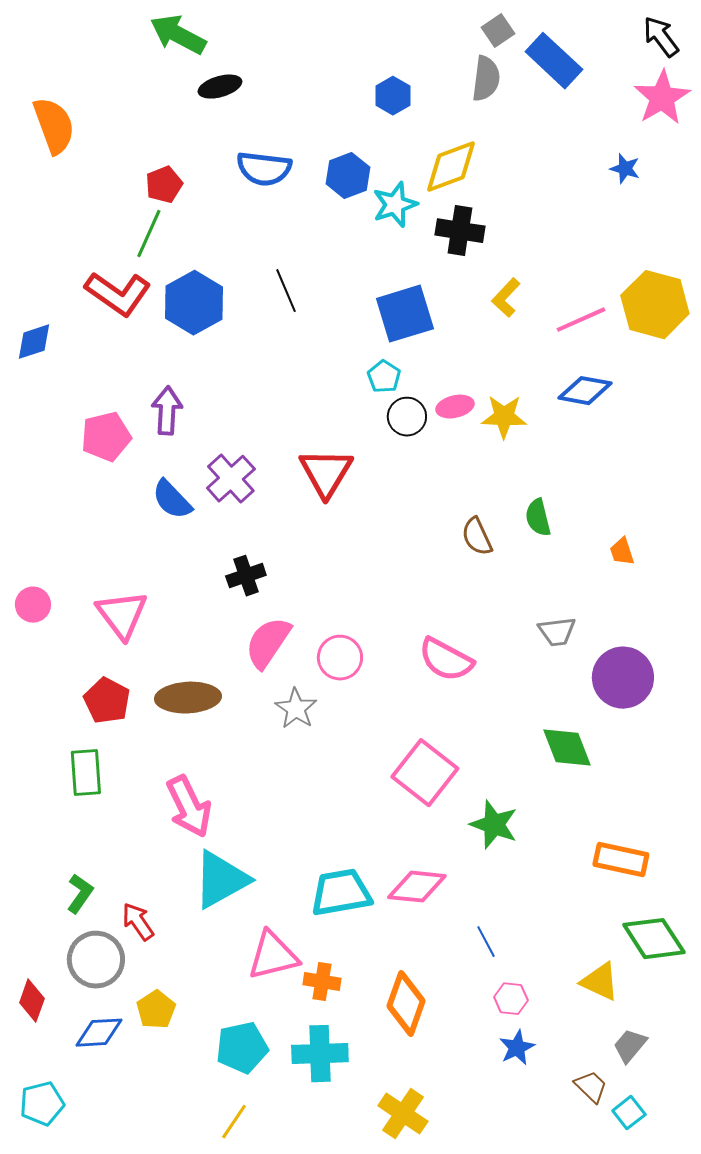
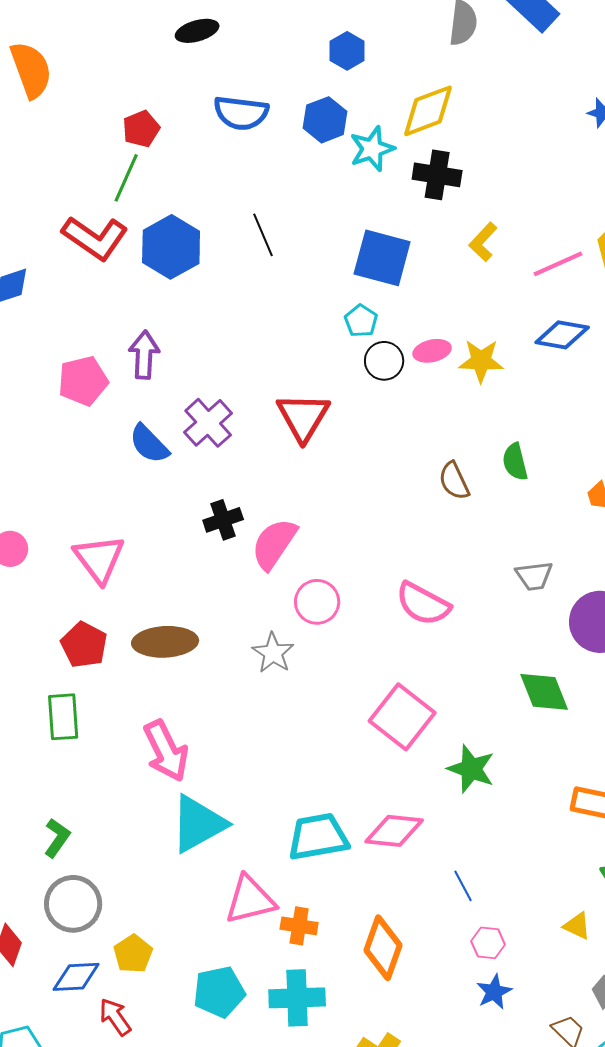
blue hexagon: (393, 96) -> (347, 51), moved
blue square: (405, 314) -> (382, 258), turned 32
pink semicircle: (268, 643) -> (274, 544), moved
red arrow: (138, 922) -> (115, 1017), moved
yellow triangle: (600, 982) -> (577, 926), size x0.7

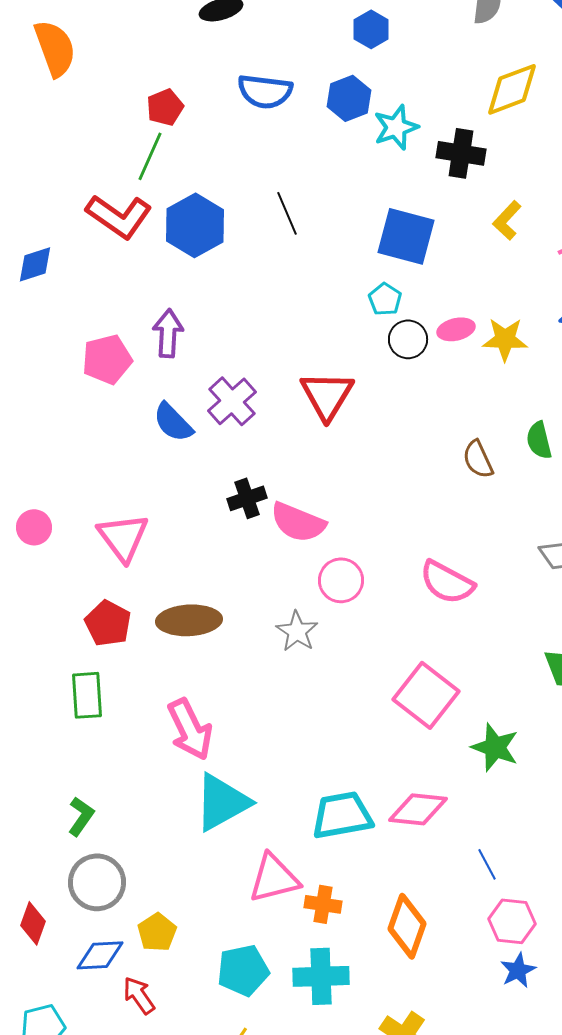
yellow diamond: (428, 111) -> (512, 89), moved
pink semicircle: (274, 544) -> (298, 522), turned -102
pink hexagon: (488, 943) -> (512, 921), size x1.4

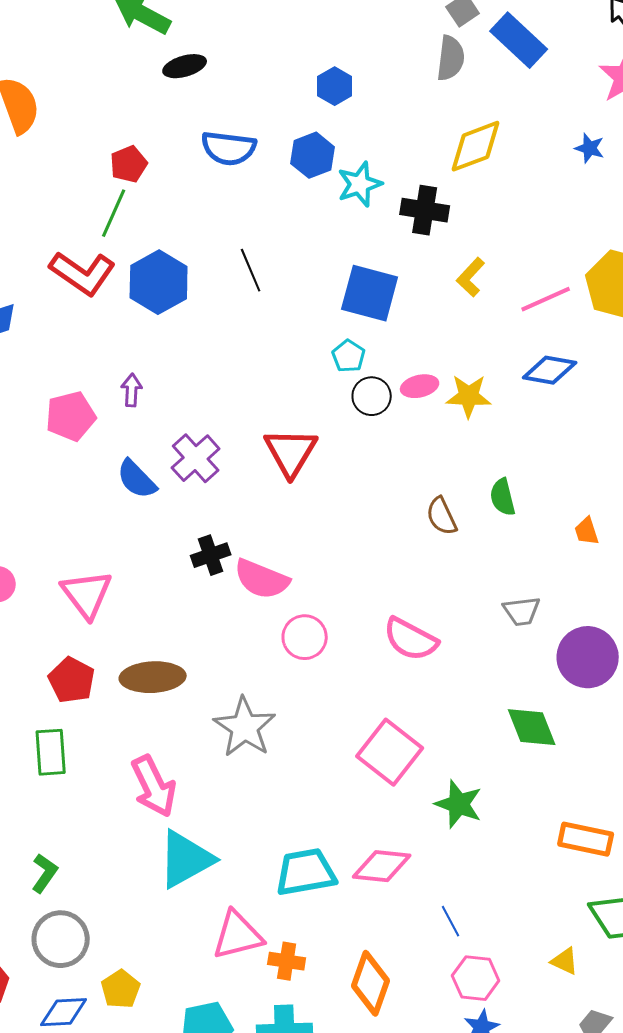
purple arrow: (168, 333) -> (132, 390), size x0.7
gray star: (297, 631) -> (245, 727), moved, size x1.5

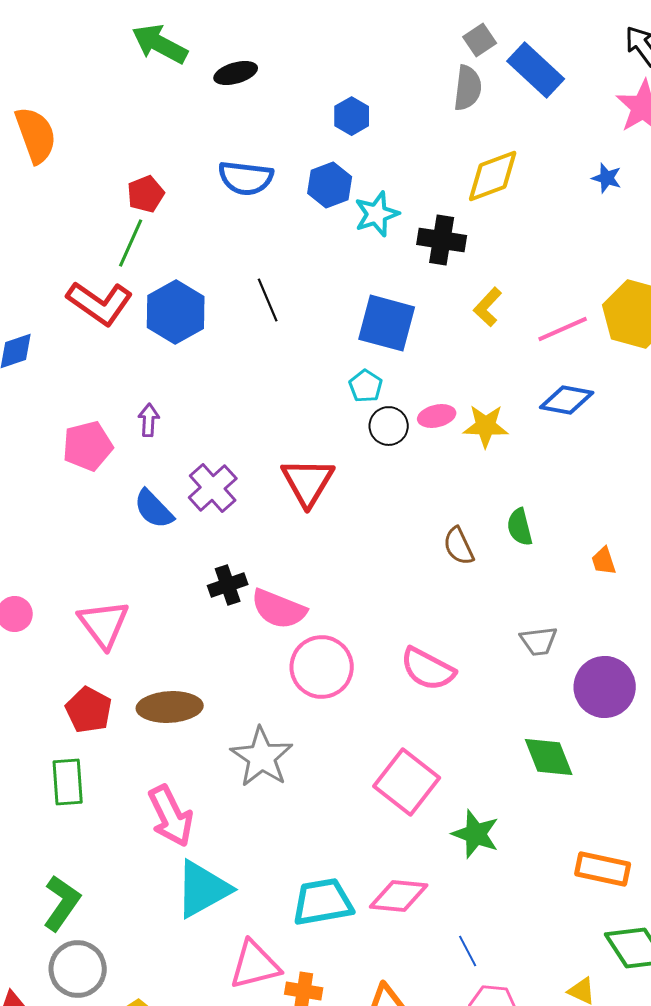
black ellipse: (185, 66) -> (236, 73), moved
pink circle: (305, 637) -> (322, 667), size x1.4
green L-shape: (45, 873) -> (62, 903), size x1.4

